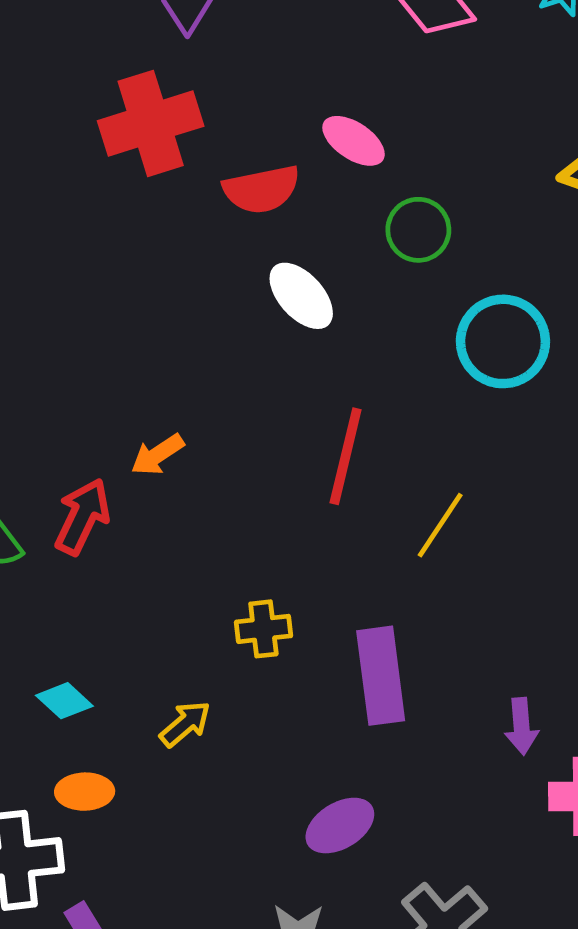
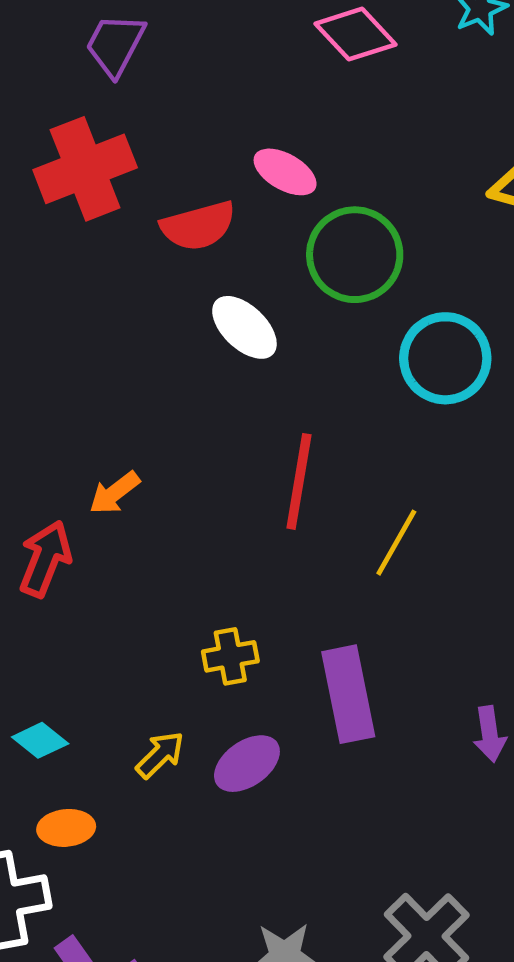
green circle: (418, 230) -> (355, 255), size x1.5
purple ellipse: (340, 826) -> (247, 764), moved

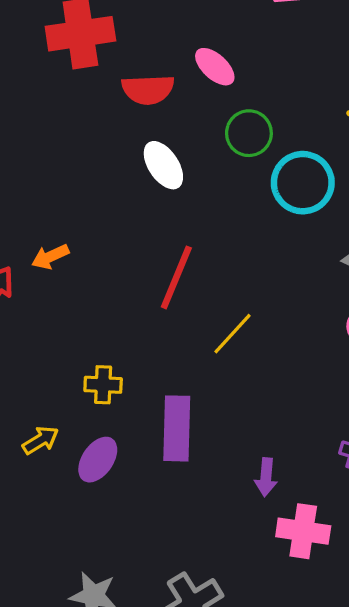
green circle: (355, 255) -> (249, 133), size x0.7
cyan circle: (445, 358) -> (303, 183), moved
purple ellipse: (247, 764) -> (98, 460), turned -33

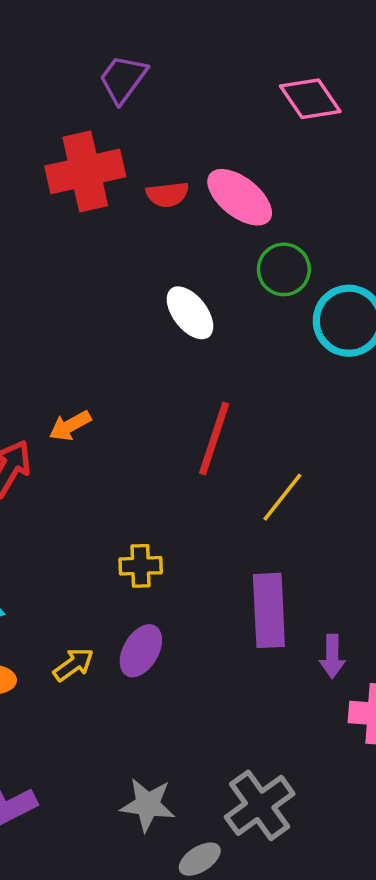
pink ellipse: (215, 67) -> (240, 197), size x1.4
red semicircle: (148, 90) -> (167, 194), moved, size x0.7
purple rectangle: (177, 428) -> (269, 610), moved
yellow arrow: (41, 440) -> (73, 664), moved

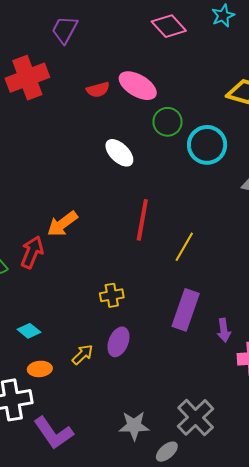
red cross: (85, 171) -> (27, 78), moved
orange arrow: (70, 426) -> (62, 224), size x1.4
purple rectangle: (269, 610) -> (186, 310), turned 30

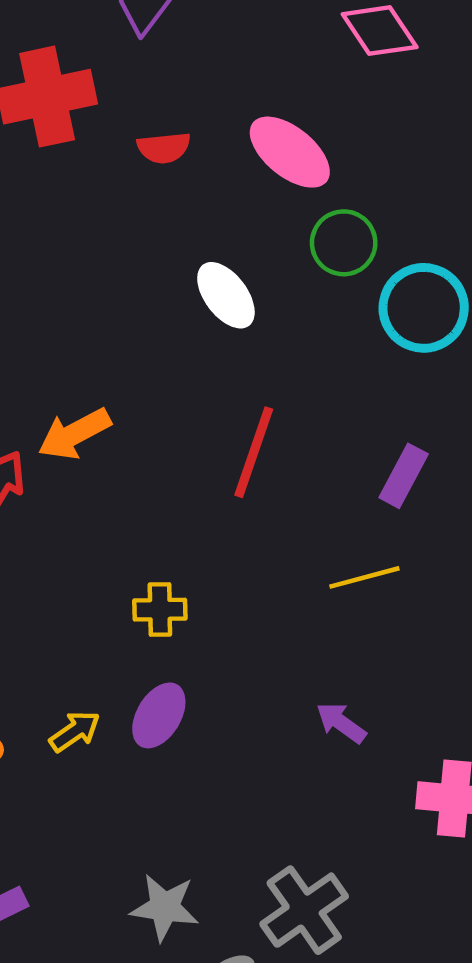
red semicircle: (98, 90) -> (164, 148), moved
yellow line: (184, 247) -> (364, 577), moved, turned 36
purple rectangle: (186, 310) -> (404, 476), moved, size x0.7
purple arrow: (224, 330) -> (341, 723), moved, turned 125

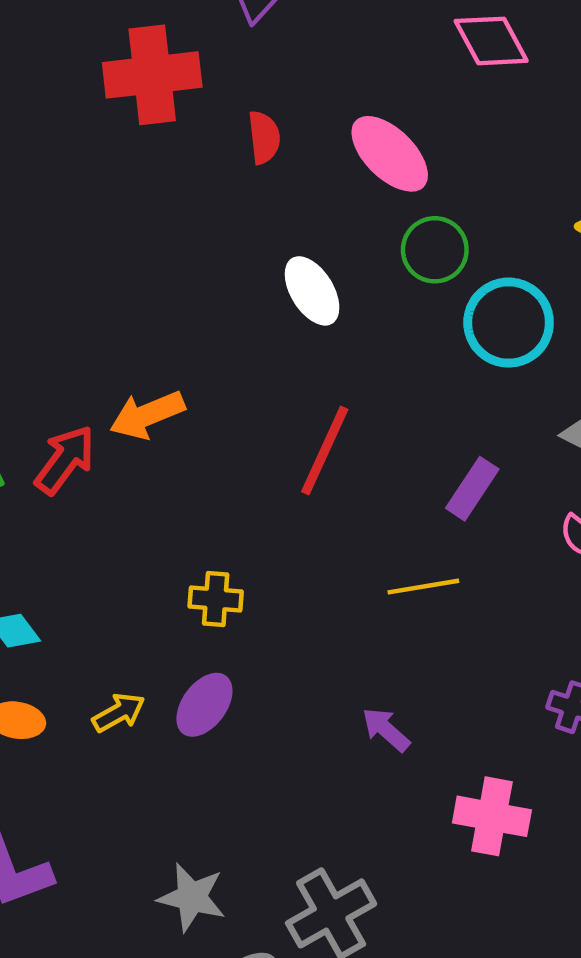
red semicircle: (164, 148) -> (264, 137), turned -96

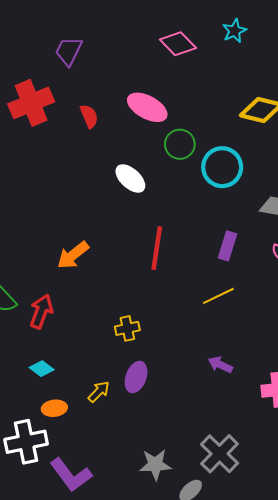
red arrow: (65, 460) -> (41, 311), moved

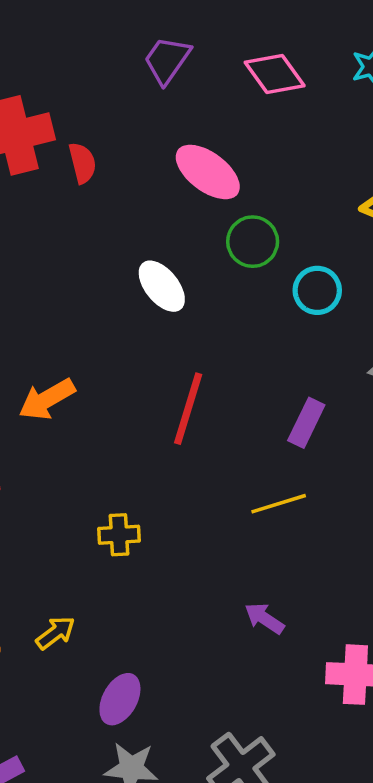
purple trapezoid: (69, 51) -> (167, 60), moved
red semicircle: (89, 116) -> (82, 163), moved
cyan circle: (222, 167) -> (317, 290), size x0.7
purple ellipse: (136, 377) -> (120, 699), moved

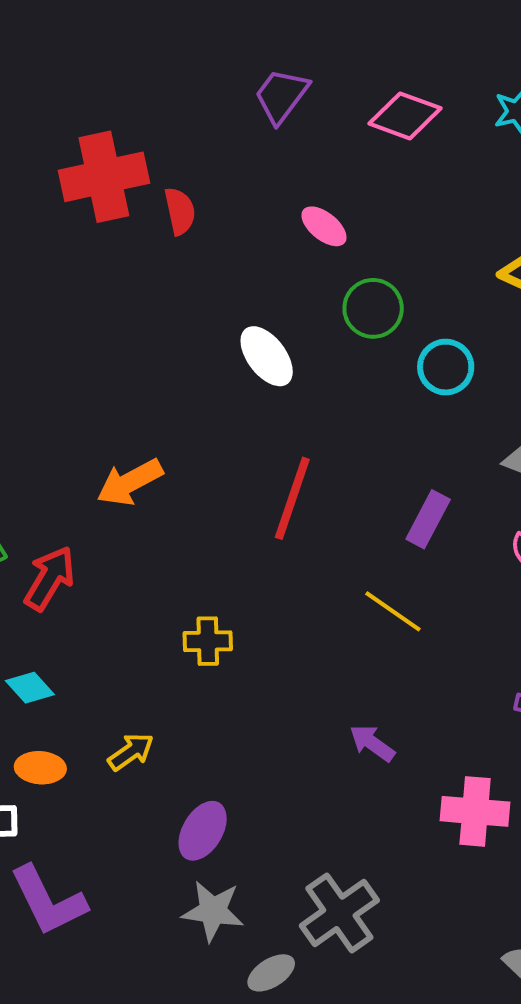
pink diamond: (275, 74) -> (405, 116), turned -36
pink ellipse: (208, 172) -> (324, 226), size x0.6
yellow line: (279, 504) -> (393, 611), turned 50

